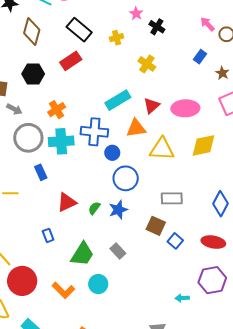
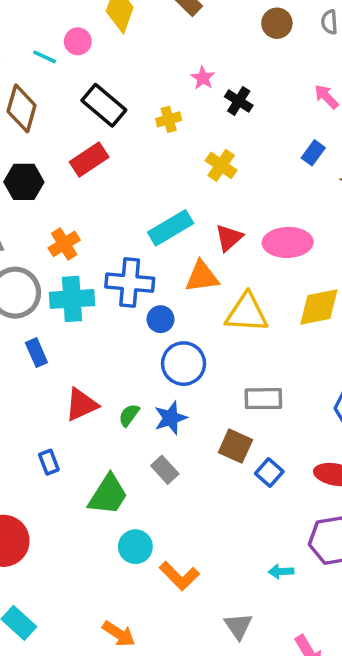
gray rectangle: (118, 251) -> (165, 470), moved
orange L-shape: (63, 290) -> (179, 576), moved

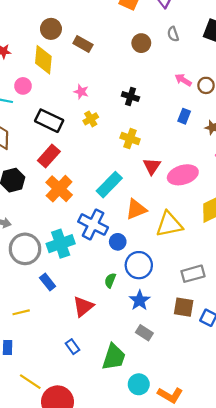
pink star: (203, 78) -> (81, 92), moved
red triangle: (229, 238) -> (152, 166), moved
orange cross: (64, 244) -> (59, 189), moved, size x1.4
blue cross: (130, 283) -> (93, 224), turned 36
green semicircle: (129, 415) -> (110, 280), moved

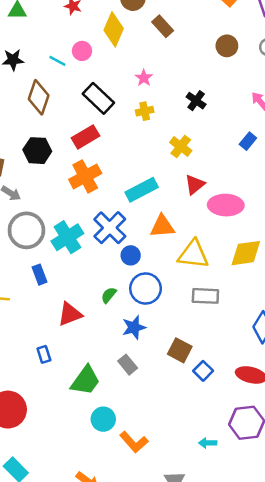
cyan cross: (61, 244) -> (67, 237), turned -32
gray rectangle: (193, 274) -> (205, 296), moved

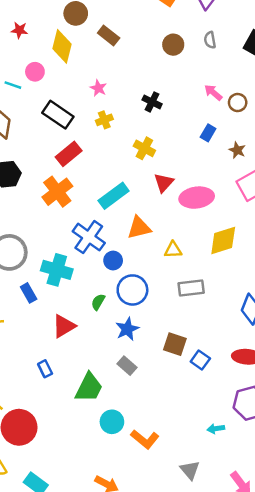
red rectangle: (85, 137) -> (69, 154), moved
cyan cross: (67, 237) -> (57, 270), moved, turned -32
yellow triangle: (193, 254) -> (173, 250), size x0.6

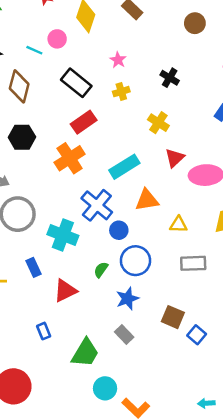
blue rectangle: (29, 293) -> (33, 267), moved

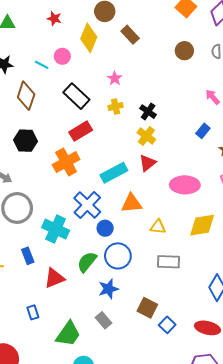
black cross: (170, 78) -> (148, 112), moved
red triangle: (175, 158) -> (147, 163), moved
green semicircle: (101, 270) -> (87, 262), size x1.5

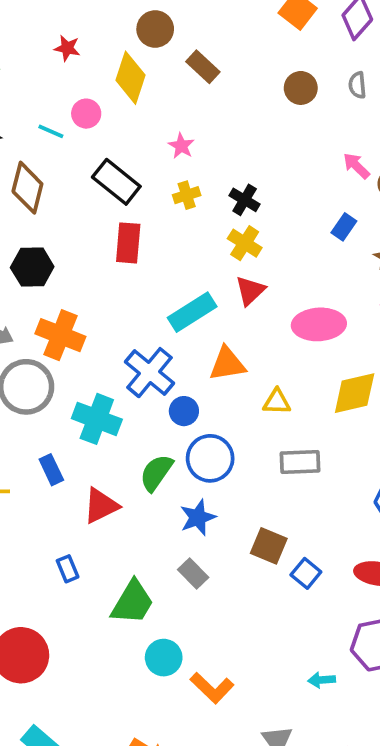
red rectangle: (81, 131) -> (128, 243), turned -50
orange cross: (66, 162) -> (60, 335), moved, turned -35

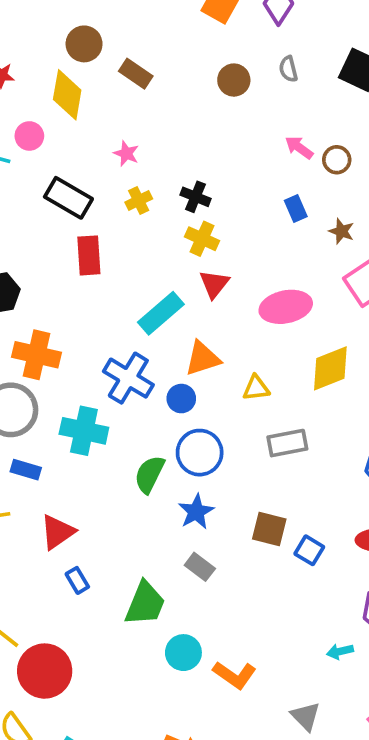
blue rectangle: (344, 227) -> (296, 209), turned -50
blue circle: (184, 411) -> (181, 399), moved
blue rectangle: (51, 470) -> (26, 470), moved, turned -40
red triangle: (101, 506) -> (58, 532), moved

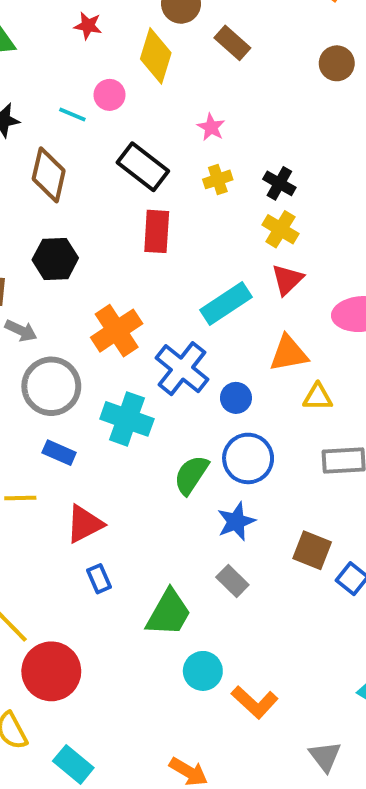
orange cross: (37, 355) -> (117, 331), moved, turned 36
orange triangle: (203, 358) -> (289, 353), moved

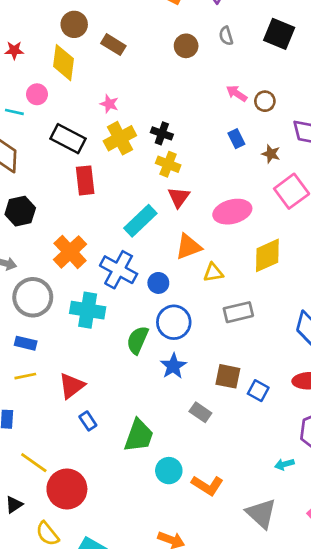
yellow cross: (218, 179) -> (120, 138), size x1.6
blue rectangle: (59, 453) -> (26, 343), moved
gray rectangle: (232, 581) -> (200, 412), moved
gray triangle: (325, 756) -> (261, 513), size x1.4

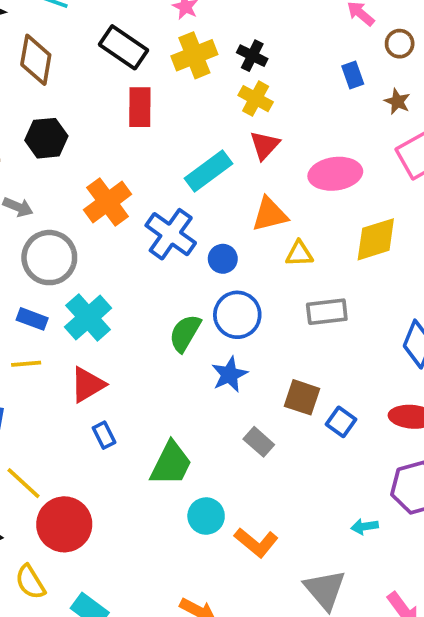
brown circle: (265, 101) -> (400, 44), moved
cyan cross: (88, 310) -> (88, 318), moved, turned 32

